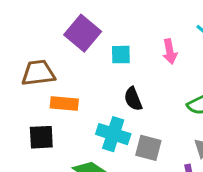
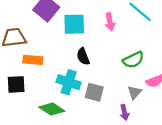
cyan square: (121, 55) -> (74, 24), size x1.5

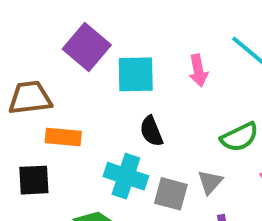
gray triangle: (134, 92) -> (210, 182), moved

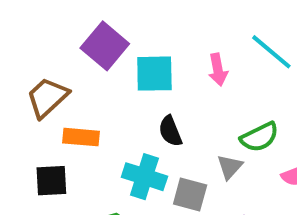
brown trapezoid: (30, 98) -> (47, 97), turned -36
gray triangle: (210, 182) -> (230, 167), moved

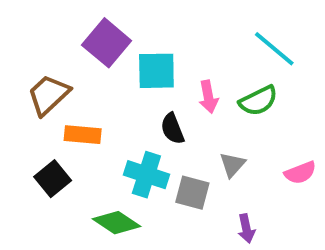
pink arrow: (218, 70) -> (208, 97), moved
green semicircle: (259, 137) -> (258, 101), moved
black square: (51, 181) -> (53, 179), turned -36

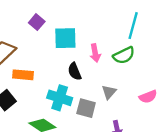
purple square: (107, 43) -> (37, 22), size x0.6
cyan line: (274, 49) -> (133, 26), turned 65

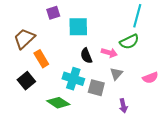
purple square: (37, 22) -> (53, 13), turned 32
pink arrow: (95, 53) -> (109, 53), moved, turned -63
orange rectangle: (23, 75) -> (41, 59), turned 54

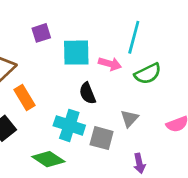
cyan line: (137, 16) -> (134, 37), moved
pink arrow: (109, 53) -> (110, 64), moved

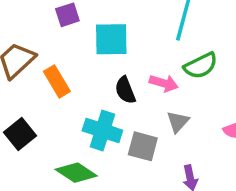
pink arrow: (110, 64) -> (164, 83), moved
orange rectangle: (24, 97) -> (57, 81), moved

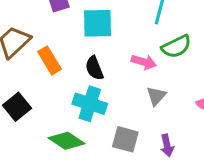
black semicircle: (125, 90) -> (94, 68), moved
gray square: (143, 146) -> (125, 139), moved

